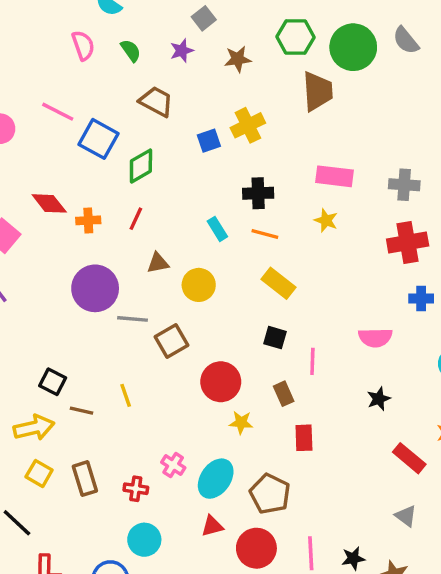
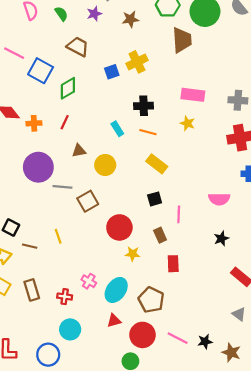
black square: (275, 338) -> (155, 199), turned -32
pink line: (311, 553) -> (178, 338), turned -60

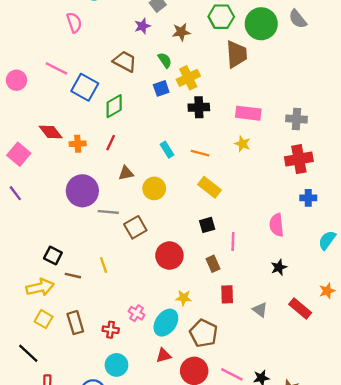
green semicircle: (61, 14) -> (165, 60), moved
black cross: (144, 106) -> (199, 107), moved
pink semicircle: (219, 199) -> (277, 225), turned 85
yellow star: (133, 254) -> (184, 298), moved
gray triangle: (239, 314) -> (260, 310), moved

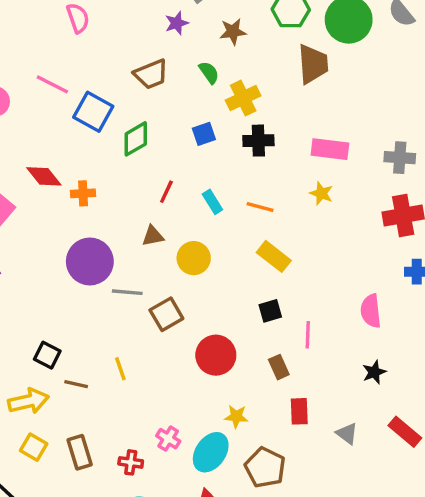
brown trapezoid: (125, 61) -> (151, 74), turned 130
blue square: (161, 88) -> (204, 134), moved
red line: (111, 143) -> (166, 192), moved

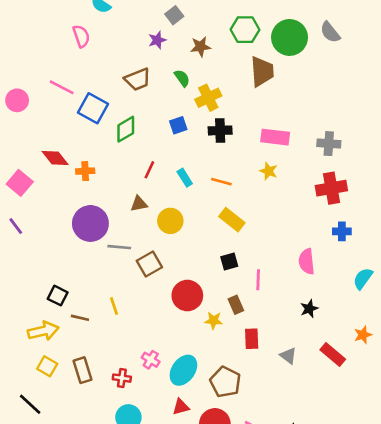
yellow star: (236, 416) -> (214, 320), moved

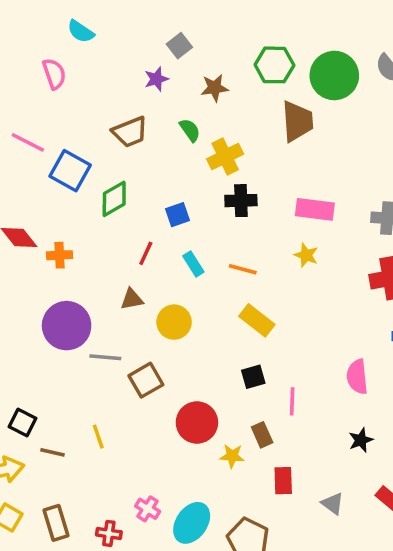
blue square: (178, 125) -> (178, 215), moved

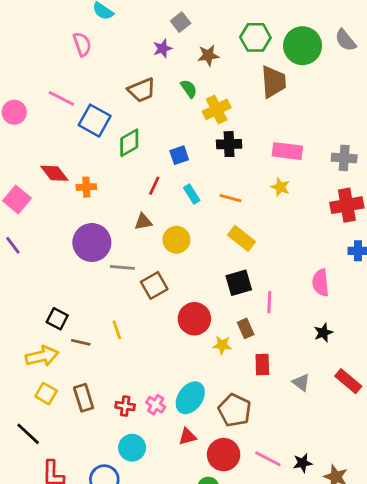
black square: (253, 377) -> (239, 283), size x1.4
pink cross: (148, 509) -> (156, 405), moved

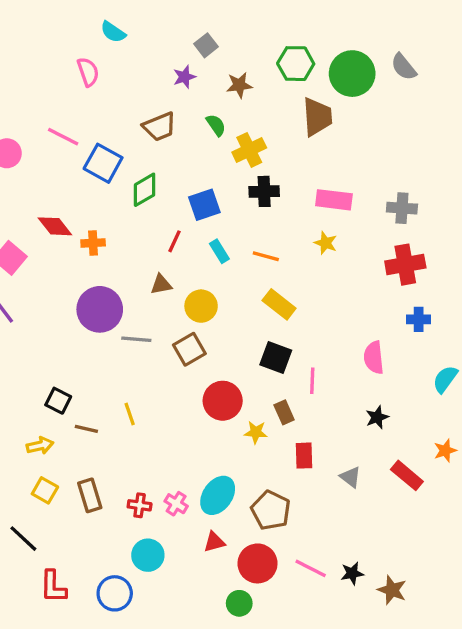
blue square: (179, 155) -> (204, 205), size x1.4
black square: (239, 283) -> (276, 358), turned 36
brown square: (154, 285) -> (189, 349), moved
yellow arrow: (42, 356) -> (40, 446), size x0.7

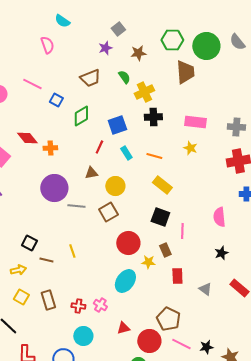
blue square: (103, 163) -> (56, 100), size x0.6
cyan ellipse: (218, 495) -> (125, 281), moved
brown pentagon: (271, 510) -> (168, 319), moved

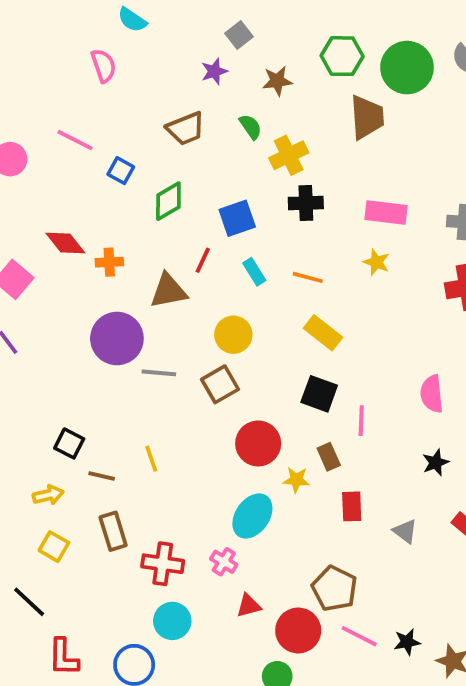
brown triangle: (91, 173) -> (168, 291), moved, size x1.5
brown rectangle: (48, 300) -> (113, 531), moved
pink cross: (100, 305) -> (224, 562), moved
red cross: (78, 306) -> (163, 564), size x1.5

